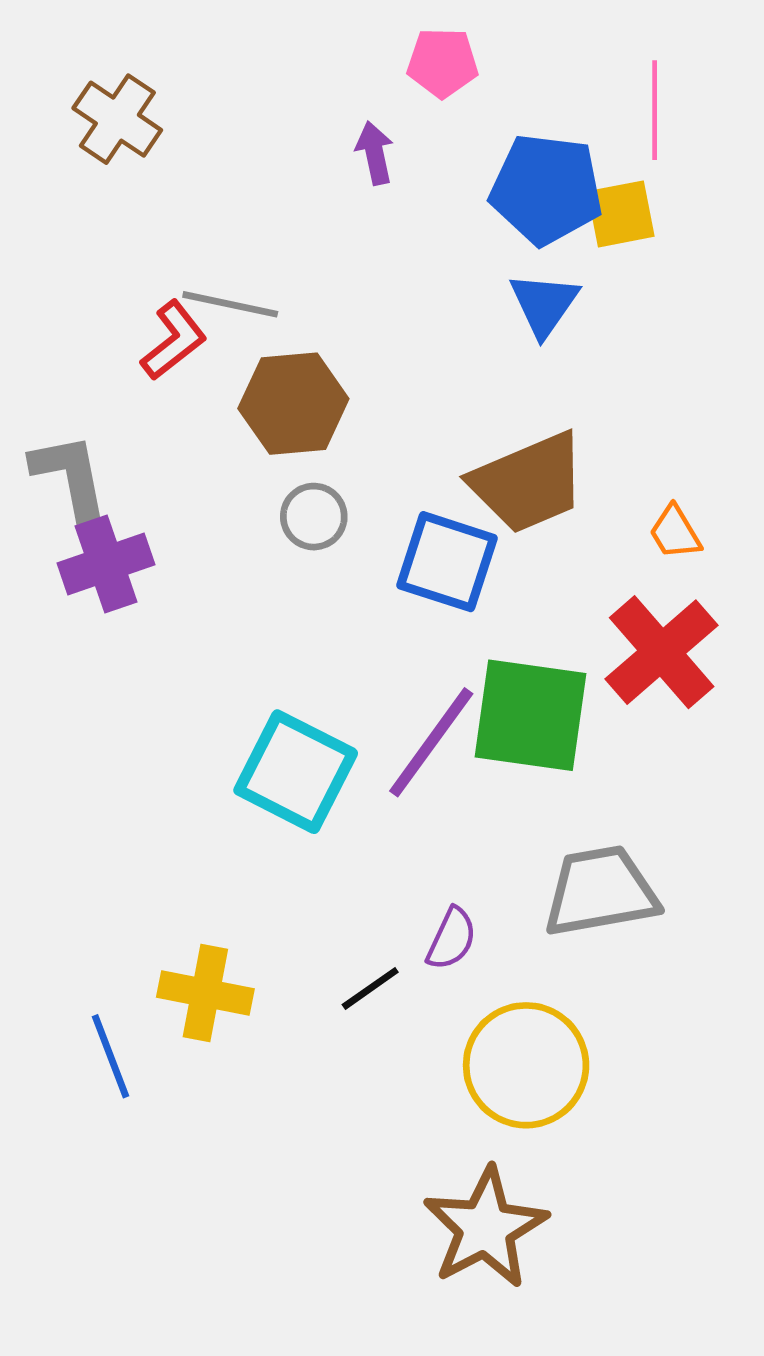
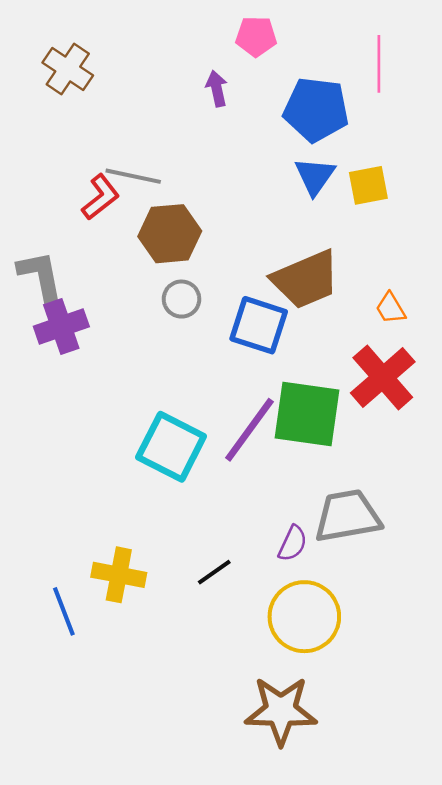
yellow square: (621, 214) -> (368, 185), moved
purple semicircle: (452, 939) -> (293, 543), moved
brown star: (485, 1228) -> (281, 711), turned 30

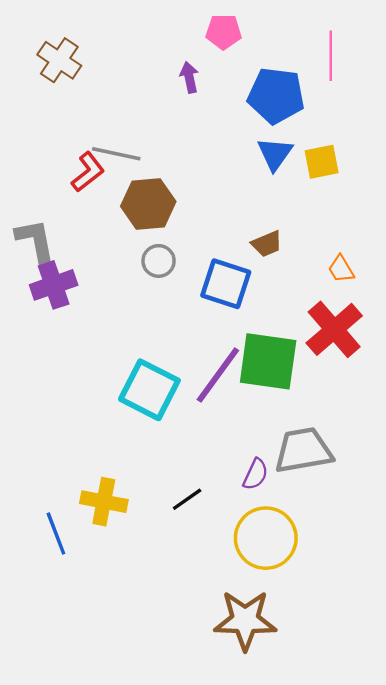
brown trapezoid: (306, 279) -> (267, 244), size x0.5

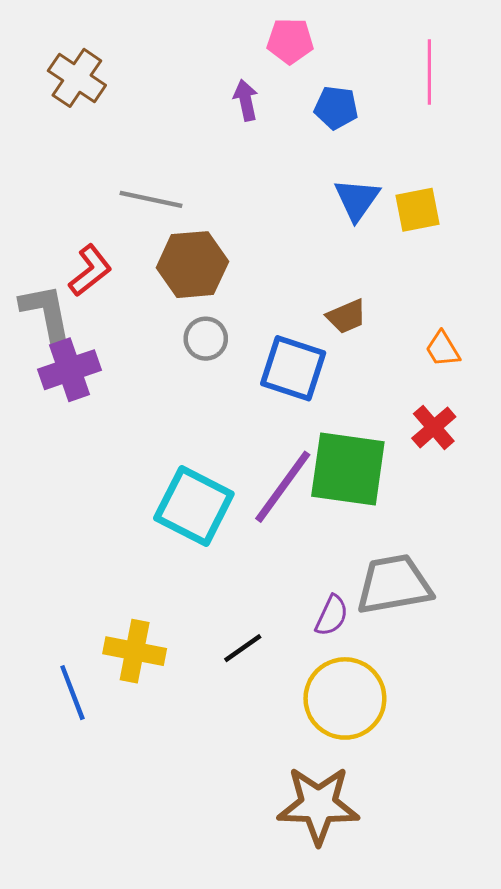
blue pentagon: (276, 96) -> (336, 108), moved, size x0.6
red L-shape: (88, 172) -> (90, 270), moved
red cross: (334, 329) -> (434, 427), size x0.6

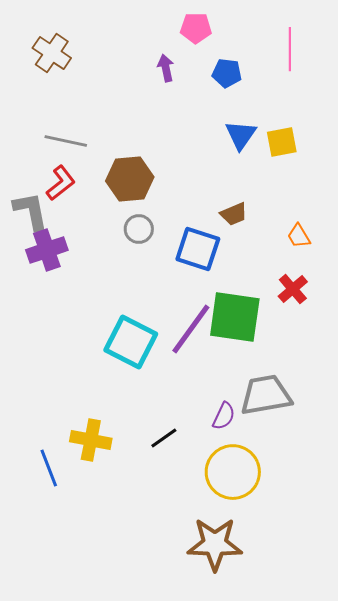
gray line: (151, 199) -> (66, 141), moved

